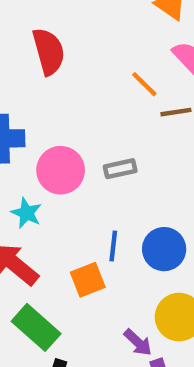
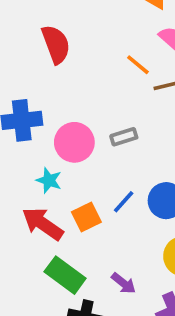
blue line: (113, 246) -> (124, 202), turned 40
orange square: (88, 280) -> (86, 217), moved
purple arrow: (138, 342) -> (124, 283), moved

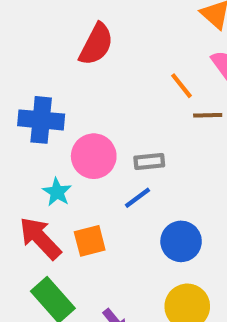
red semicircle: (56, 44) -> (96, 44), turned 36
blue line: (124, 202) -> (137, 198), moved

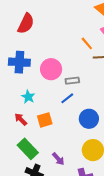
red semicircle: (96, 44) -> (26, 23), moved
pink circle: (94, 156) -> (51, 69), moved
red arrow: (40, 238) -> (21, 119), size x0.6

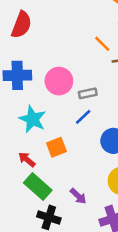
cyan star: (28, 97) -> (32, 119), size x1.5
red arrow: (21, 119) -> (27, 160), moved

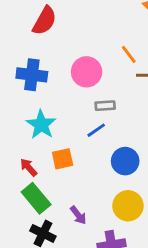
pink circle: (59, 81) -> (87, 72), moved

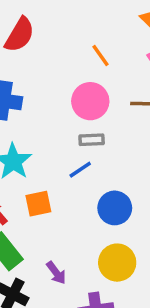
orange line: (129, 54) -> (101, 55), moved
pink circle: (87, 72) -> (90, 101), moved

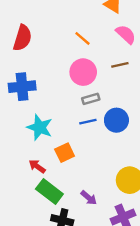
blue line: (80, 170) -> (88, 122), turned 35
blue circle: (115, 208) -> (116, 120), moved

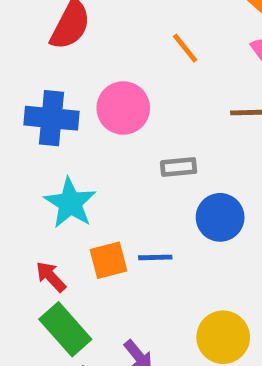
pink circle: (83, 72) -> (123, 108), moved
blue line: (88, 122) -> (155, 257), moved

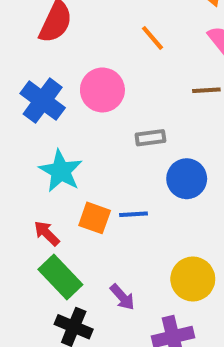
blue cross: (51, 118) -> (43, 101), turned 33
orange square: (109, 260) -> (95, 218), turned 36

